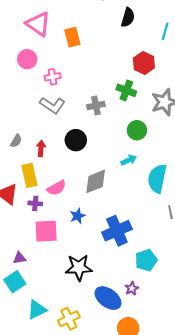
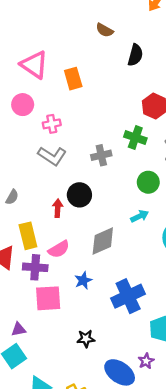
red arrow: (41, 148) -> (58, 208), moved
purple cross: (35, 203) -> (35, 267), size x1.5
black star: (79, 268) -> (86, 339), size x0.6

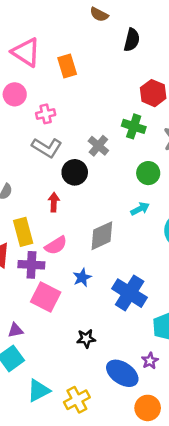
gray cross: (101, 155) -> (98, 146), turned -36
black circle: (79, 195) -> (75, 172), moved
blue cross: (128, 296) -> (130, 293), turned -32
pink square: (48, 298) -> (46, 297), turned 32

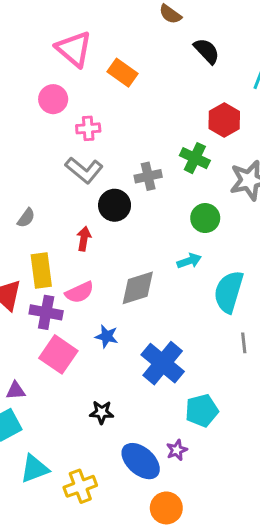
black semicircle: (132, 40) -> (207, 51), turned -65
orange rectangle: (67, 66) -> (122, 73), turned -45
gray cross: (98, 146) -> (148, 176), turned 30
blue star: (82, 278) -> (107, 336), turned 30

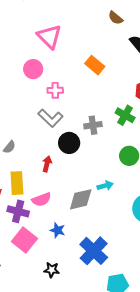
orange rectangle: (122, 73) -> (95, 65), moved
cyan arrow: (189, 261) -> (105, 186), moved
black star: (102, 412) -> (52, 270), moved

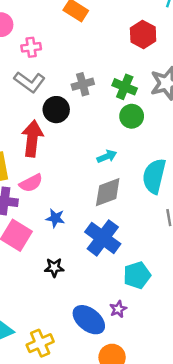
green cross: (125, 115) -> (125, 87), moved
red arrow: (47, 164) -> (32, 139), size x1.8
gray diamond: (81, 199) -> (108, 192), moved

